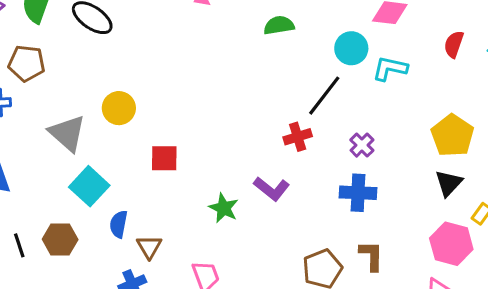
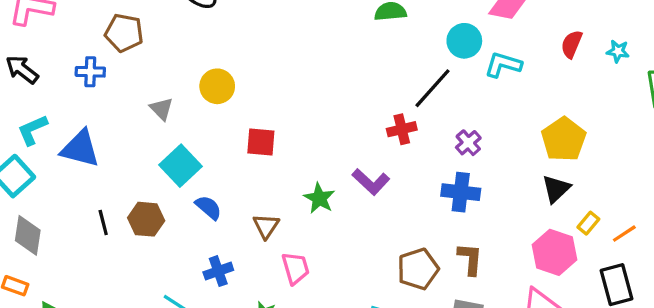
gray triangle: (67, 133) -> (161, 109), size x0.6
blue semicircle: (119, 224) -> (208, 207), turned 116
brown triangle: (149, 247) -> (266, 226), moved

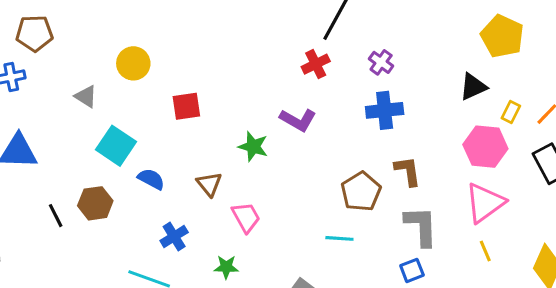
yellow pentagon: (564, 139) -> (502, 36), moved
black triangle: (556, 189) -> (473, 87), turned 32

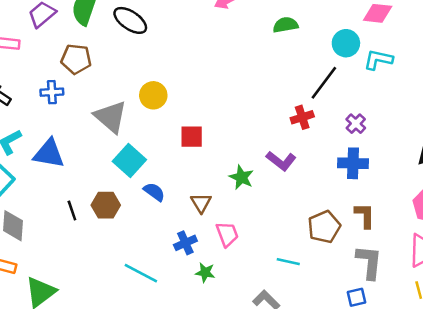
gray triangle: (86, 96) -> (111, 117), size x1.8
blue cross: (174, 237) -> (185, 243), moved
cyan line: (339, 238) -> (288, 262), moved

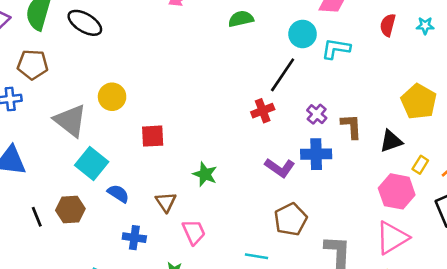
purple L-shape: (281, 161) -> (280, 168), moved
brown L-shape: (365, 216) -> (351, 126), moved
blue cross: (185, 243) -> (134, 238), moved, turned 35

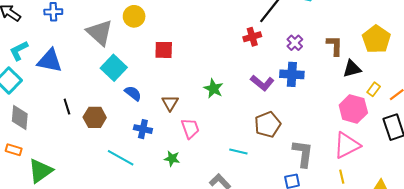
brown L-shape: (351, 126) -> (335, 46), moved
green star: (205, 174) -> (213, 89), moved
brown hexagon: (70, 210) -> (95, 117), moved

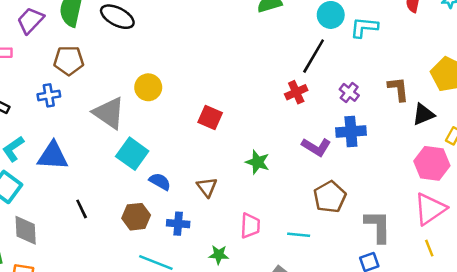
red square: (164, 50) -> (210, 117), moved, turned 30
brown hexagon: (95, 117) -> (136, 217), moved
pink trapezoid: (190, 128) -> (250, 226), moved, turned 30

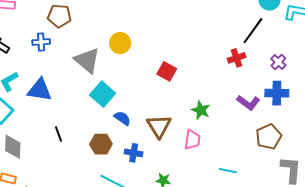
brown triangle: (207, 187) -> (159, 126), size x1.5
brown pentagon: (330, 197) -> (269, 137), moved
pink trapezoid: (250, 226) -> (192, 140), moved

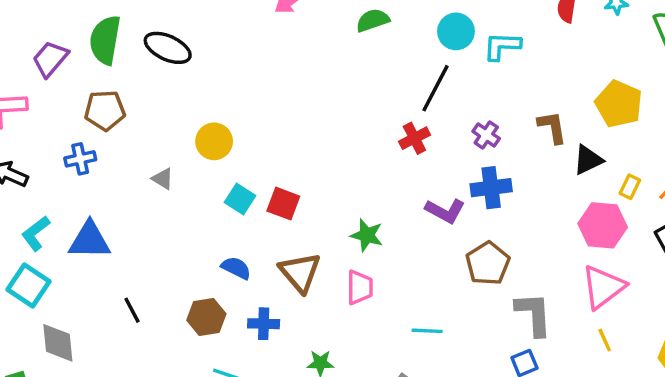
gray triangle: (87, 60) -> (163, 179), size x0.5
red square: (167, 71) -> (283, 204), moved
cyan square: (103, 94) -> (240, 199), moved, size x0.7

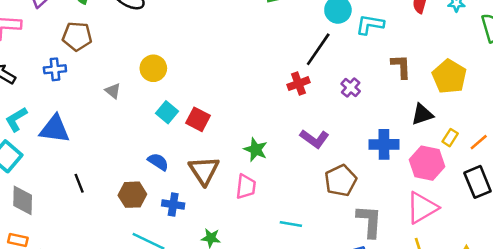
brown L-shape: (552, 127) -> (401, 67), moved
blue cross: (491, 188) -> (384, 144), moved

